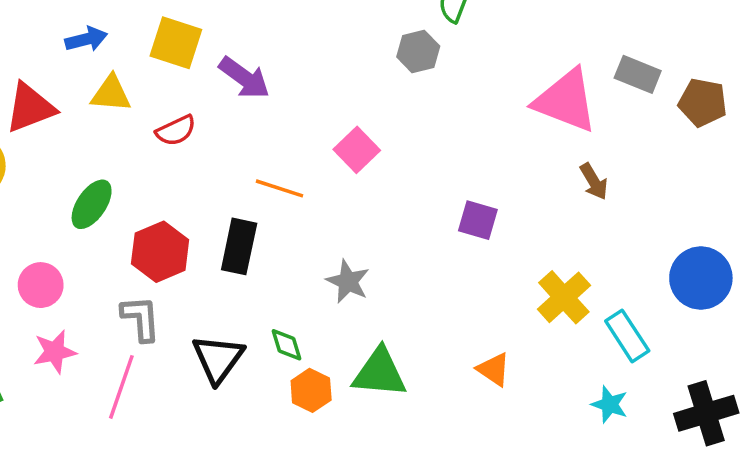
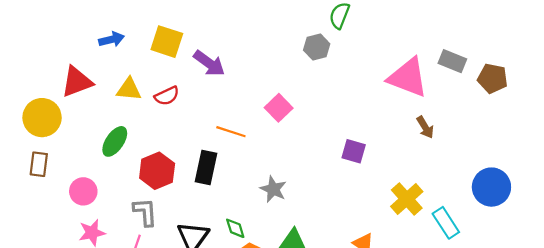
yellow triangle: (111, 94) -> (129, 89), moved

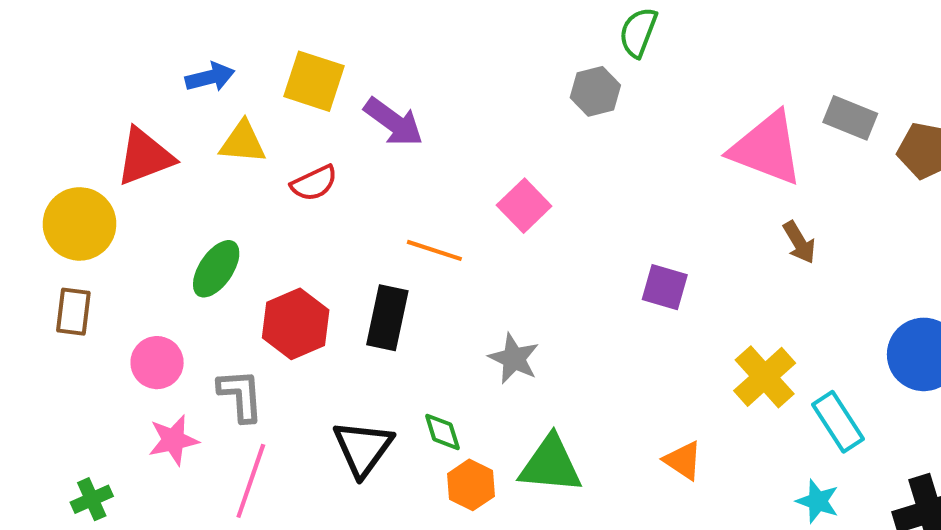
yellow triangle: (129, 89) -> (243, 142), moved
gray L-shape: (145, 212) -> (241, 395), moved

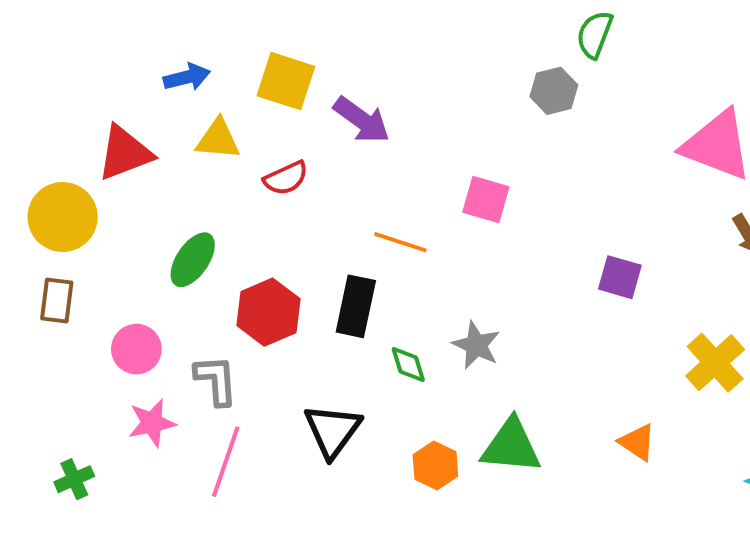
pink square: (524, 206) -> (486, 200), turned -30
green diamond: (442, 432) -> (408, 365), moved

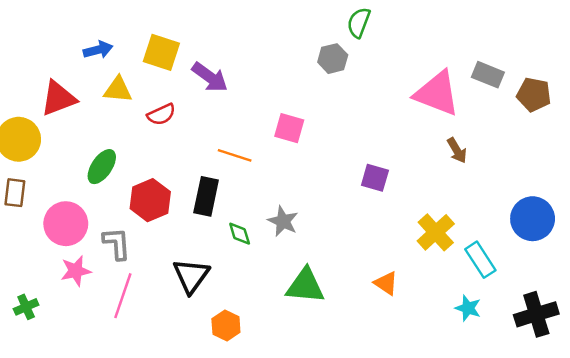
pink circle: (136, 349) -> (66, 224), size x1.4
orange hexagon: (435, 466) -> (226, 325), moved

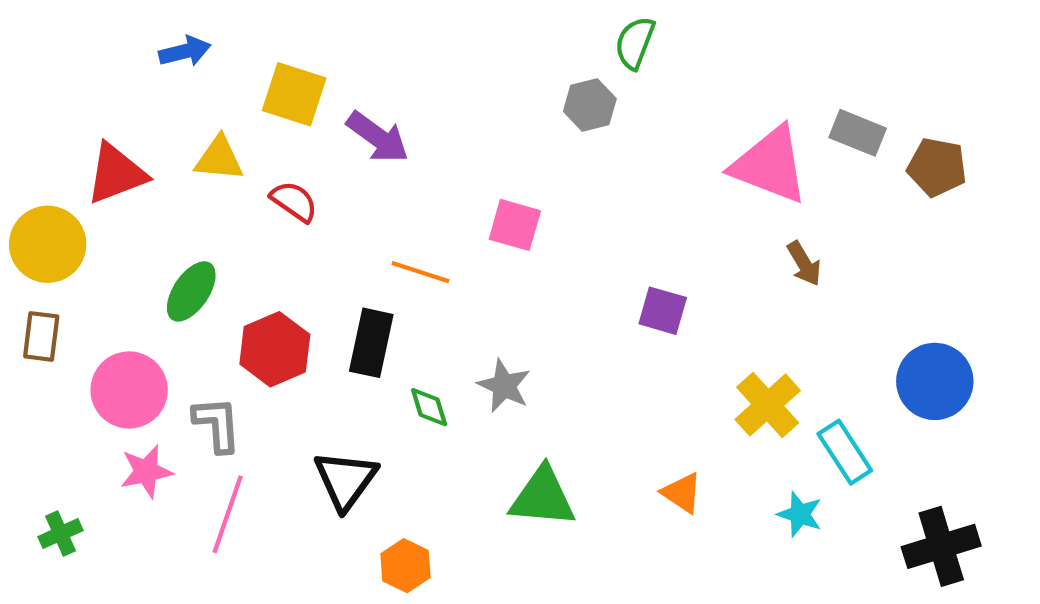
blue arrow: (98, 50) -> (185, 51), moved
red semicircle: (161, 114) -> (294, 201), turned -120
cyan star: (468, 308) -> (800, 514), moved

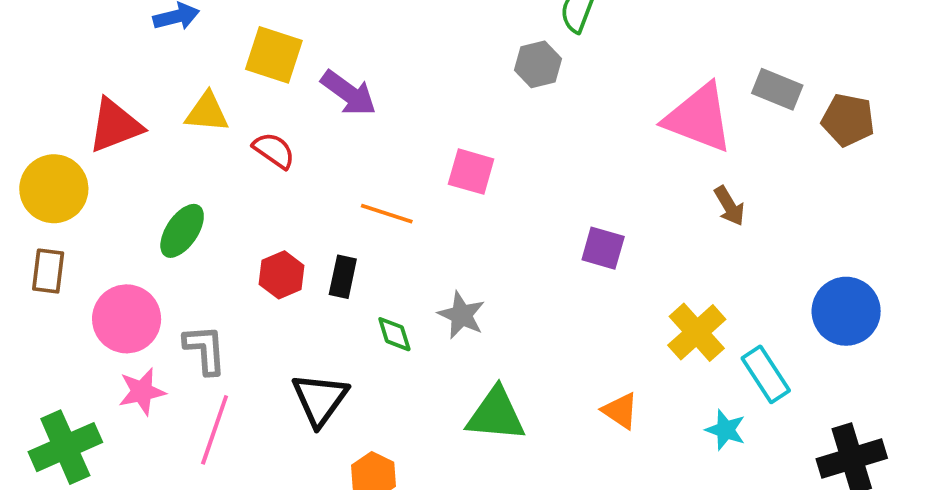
black rectangle: (371, 343) -> (343, 277), size x0.7
red hexagon: (275, 349) -> (282, 275), moved, size x0.7
green cross: (61, 534) -> (65, 447), size x1.8

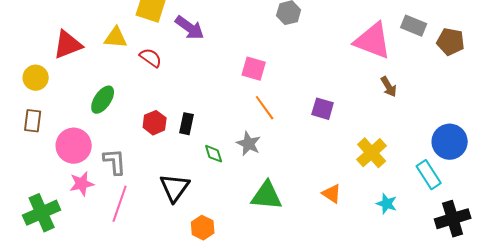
yellow circle: (54, 189) -> (36, 78), size x0.7
orange line: (387, 214) -> (265, 108), moved, turned 36
cyan rectangle: (766, 374) -> (429, 175), moved

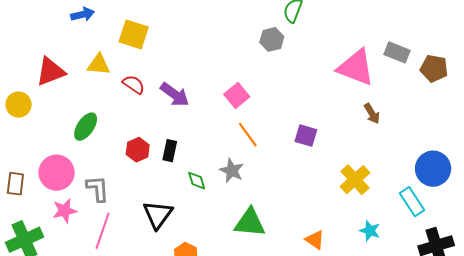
purple arrow: (190, 28) -> (175, 95), moved
pink square: (254, 69) -> (237, 96), turned 35
brown rectangle: (33, 121) -> (15, 184), moved
orange triangle: (332, 194) -> (315, 240), moved

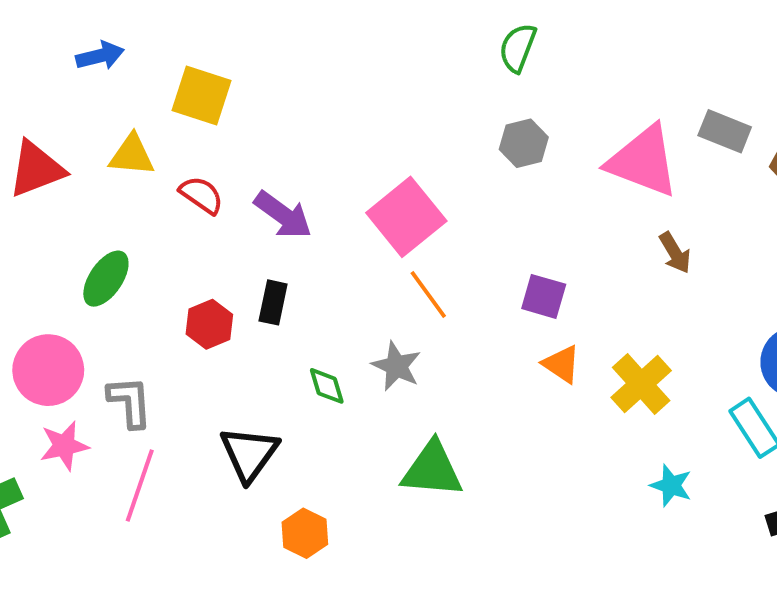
gray hexagon: (272, 39) -> (524, 143), moved
pink square: (237, 96) -> (406, 217), size x1.5
black rectangle: (170, 151) -> (273, 302), moved
orange triangle: (315, 240) -> (562, 364), moved

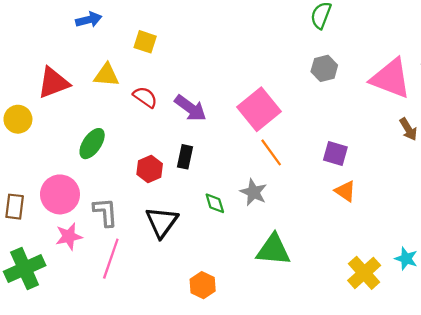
yellow square: (201, 96) -> (145, 42), size x0.7
yellow cross: (641, 384) -> (364, 273), moved
black triangle: (249, 454) -> (162, 222), moved

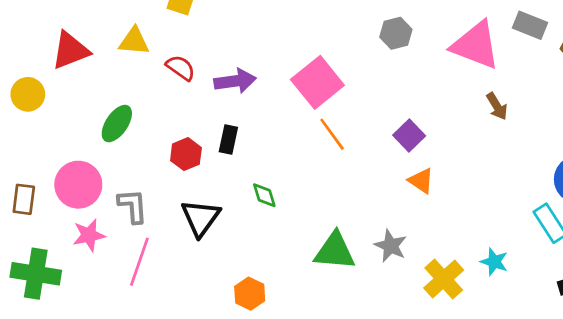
purple arrow: (190, 108) -> (235, 81), turned -44
purple square: (335, 154) -> (409, 136), turned 30
gray star: (254, 192) -> (391, 246), moved
green cross: (25, 269) -> (36, 274), turned 33

